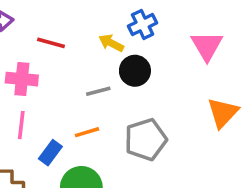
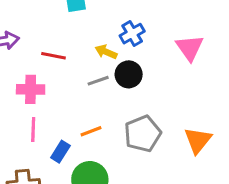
gray line: (98, 91) -> (98, 81), moved
orange triangle: (223, 113) -> (198, 140), moved

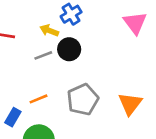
pink triangle: (190, 48) -> (135, 23), moved

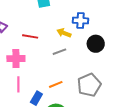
blue cross: (71, 14) -> (80, 21), turned 35
black circle: (69, 49) -> (96, 44), moved

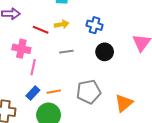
yellow arrow: (64, 33) -> (62, 24), moved, turned 136
pink line: (18, 84) -> (33, 67), moved
orange line: (56, 84) -> (54, 92), moved

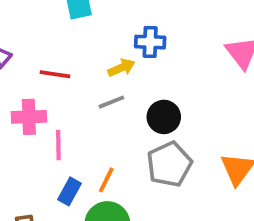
yellow arrow: (62, 24) -> (121, 68), moved
black circle: (105, 52) -> (164, 117), moved
orange line: (54, 92) -> (106, 180), turned -40

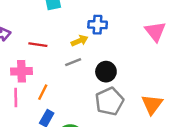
pink line: (58, 145) -> (16, 97), moved
orange line: (106, 180) -> (43, 92), moved

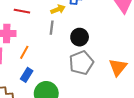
gray line: (73, 62) -> (52, 28), turned -64

